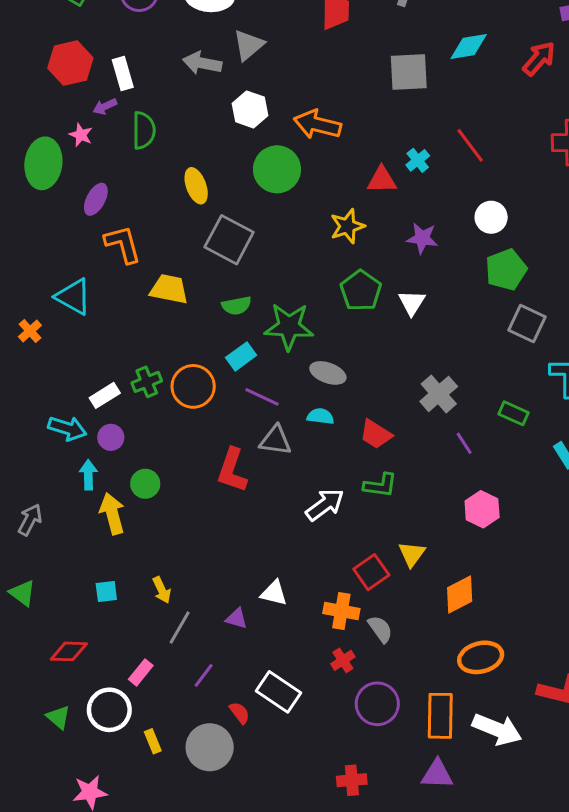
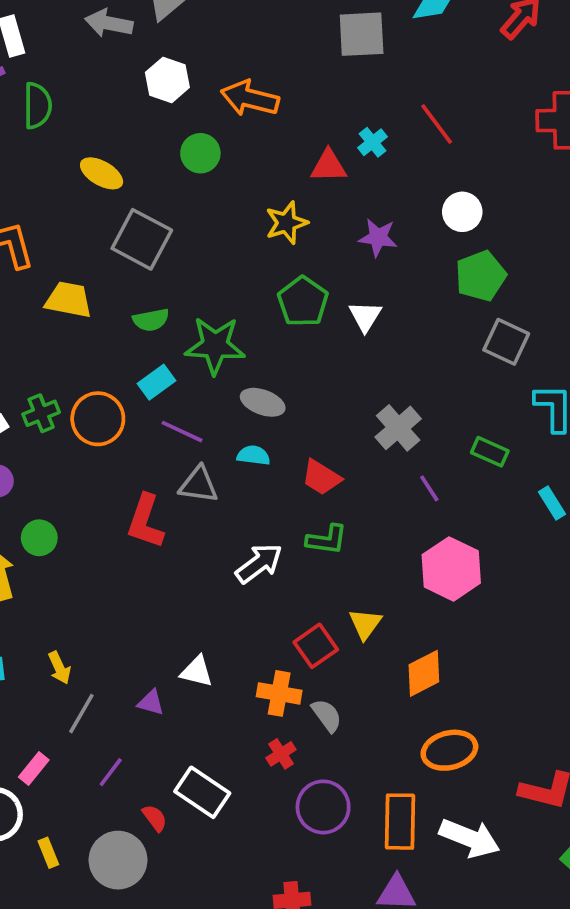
green circle: (277, 169) -> (200, 153), size x0.7
yellow ellipse: (196, 186) -> (102, 173), turned -40
pink hexagon: (482, 509) -> (451, 569), size x1.4

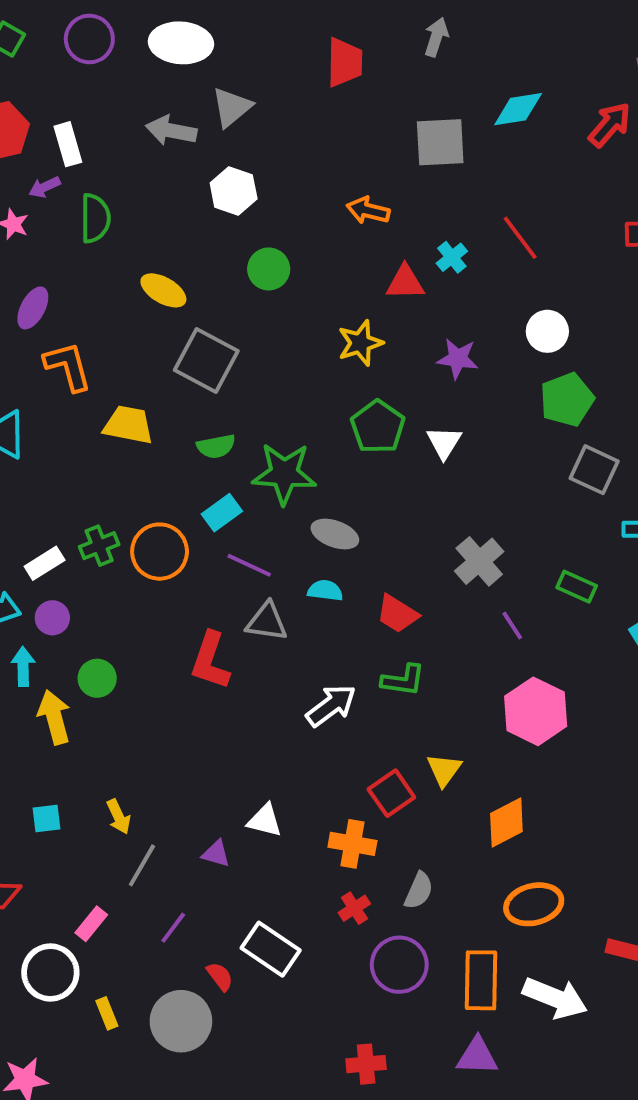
orange arrow: (250, 98) -> (368, 210), moved, size x0.7
gray semicircle: (327, 715) -> (419, 891), moved, turned 60

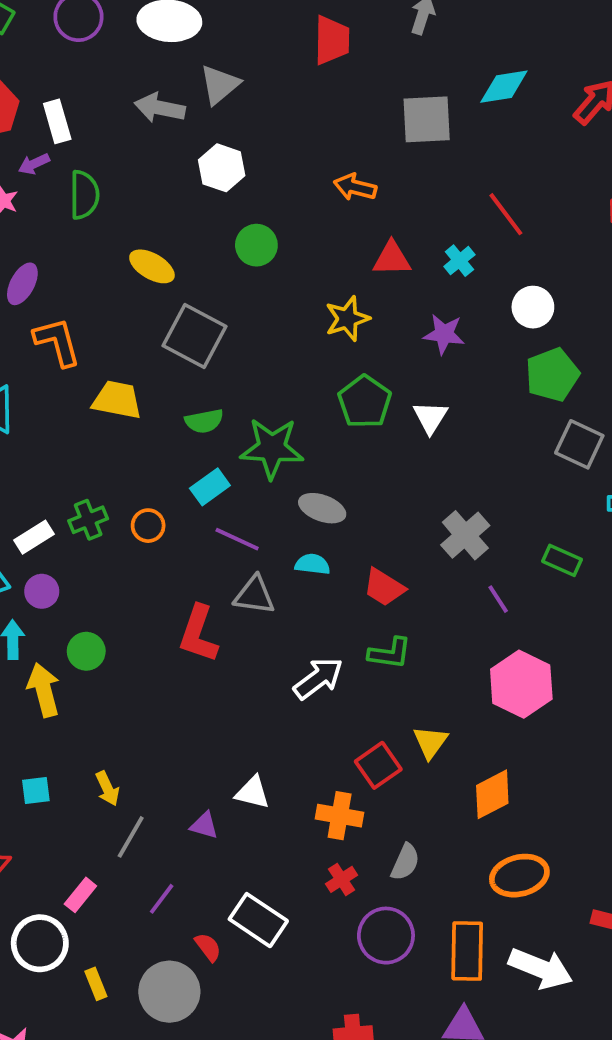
cyan cross: (452, 257) -> (459, 261), moved
orange circle: (160, 552) -> (148, 526), size x0.6

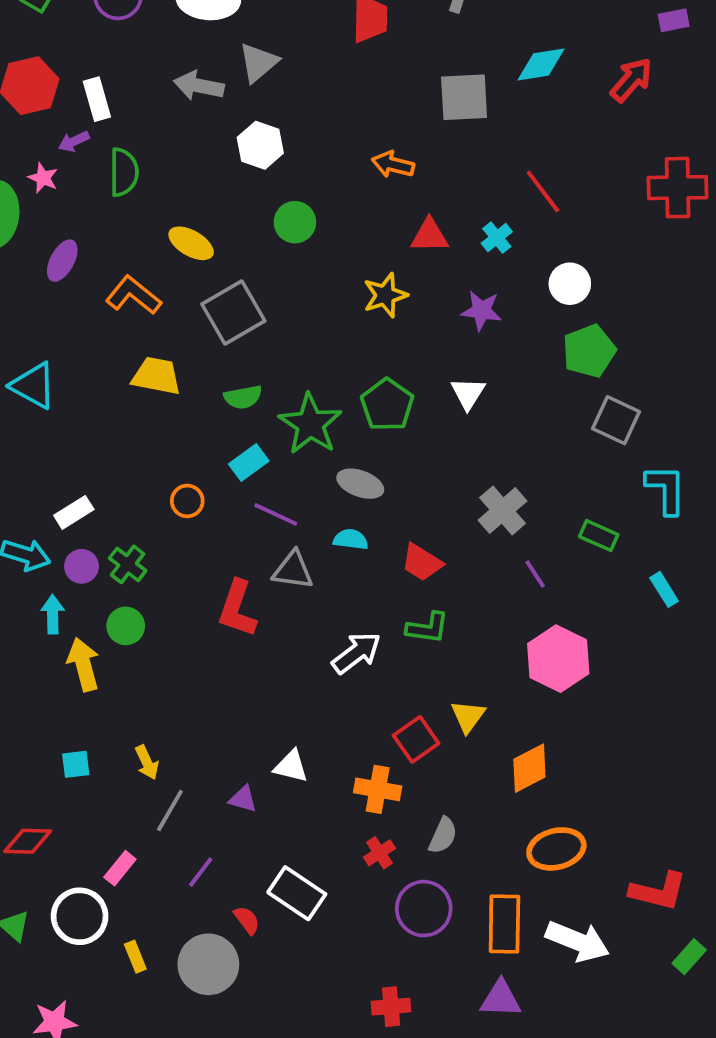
gray square: (195, 336) -> (233, 313), turned 32
orange L-shape: (57, 342) -> (133, 295), moved, turned -36
green pentagon: (365, 402) -> (387, 405), moved
green star: (272, 448) -> (310, 424), turned 30
green cross: (88, 520) -> (128, 564), moved, turned -30

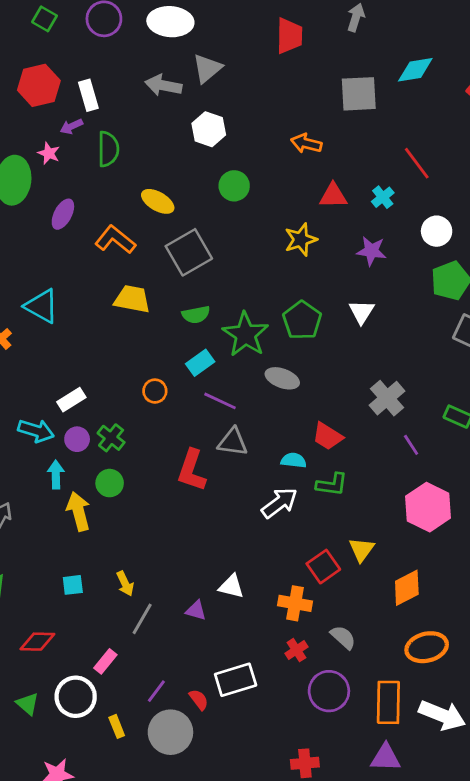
cyan semicircle: (351, 539) -> (294, 460), moved
gray semicircle: (443, 835) -> (343, 637), turned -72
purple line: (201, 872) -> (156, 691), moved
white rectangle: (297, 893) -> (236, 680), turned -51

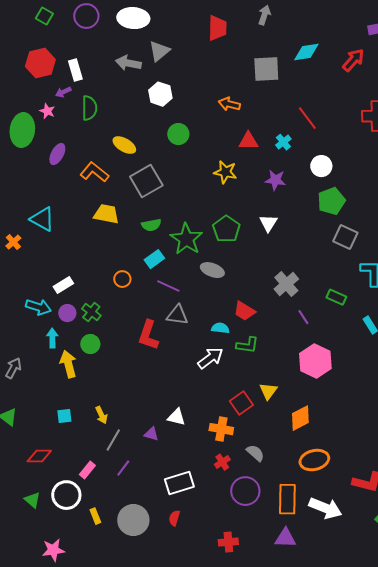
yellow star: (301, 240) -> (225, 172), turned 30
purple line: (156, 691) -> (123, 468), moved
red semicircle: (199, 700) -> (174, 518), moved, turned -126

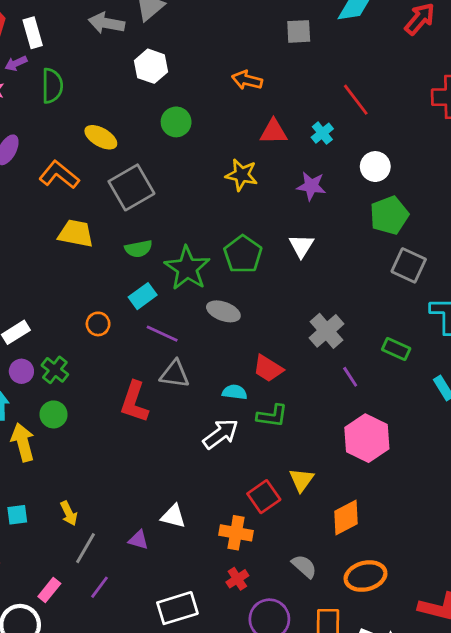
gray square: (266, 69) -> (299, 31), size x0.7
gray semicircle: (255, 453) -> (304, 566), moved

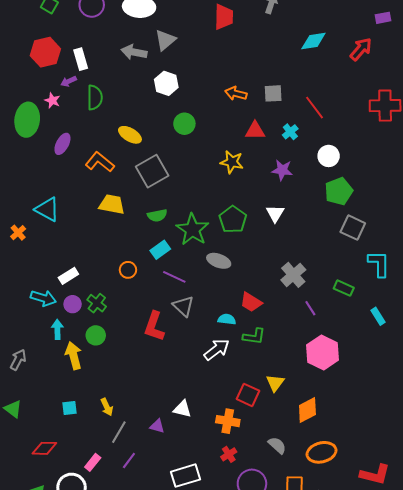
gray square: (299, 31) -> (273, 93), moved
gray triangle: (175, 374) -> (183, 306), turned 35
red square: (264, 497) -> (248, 395), turned -30

